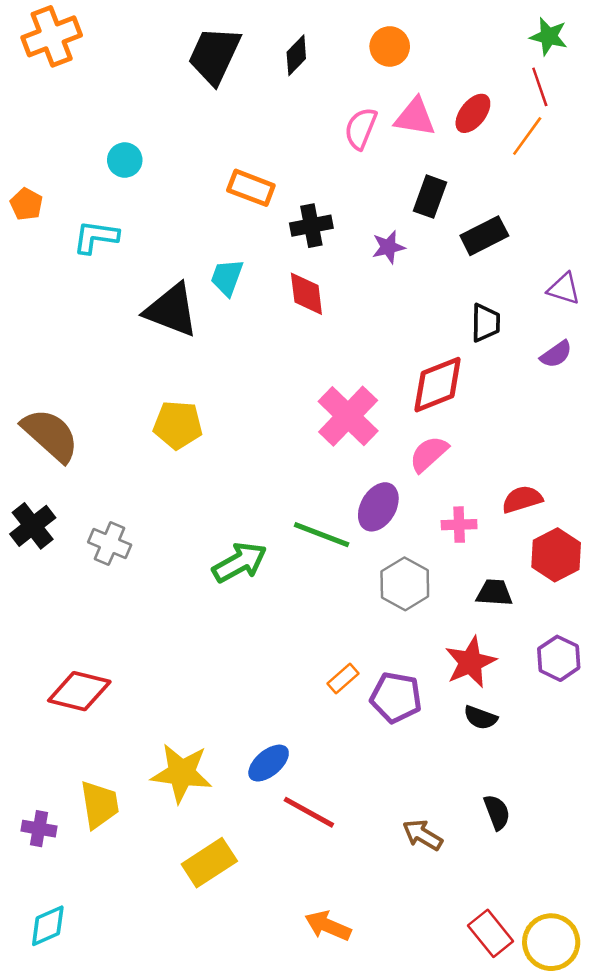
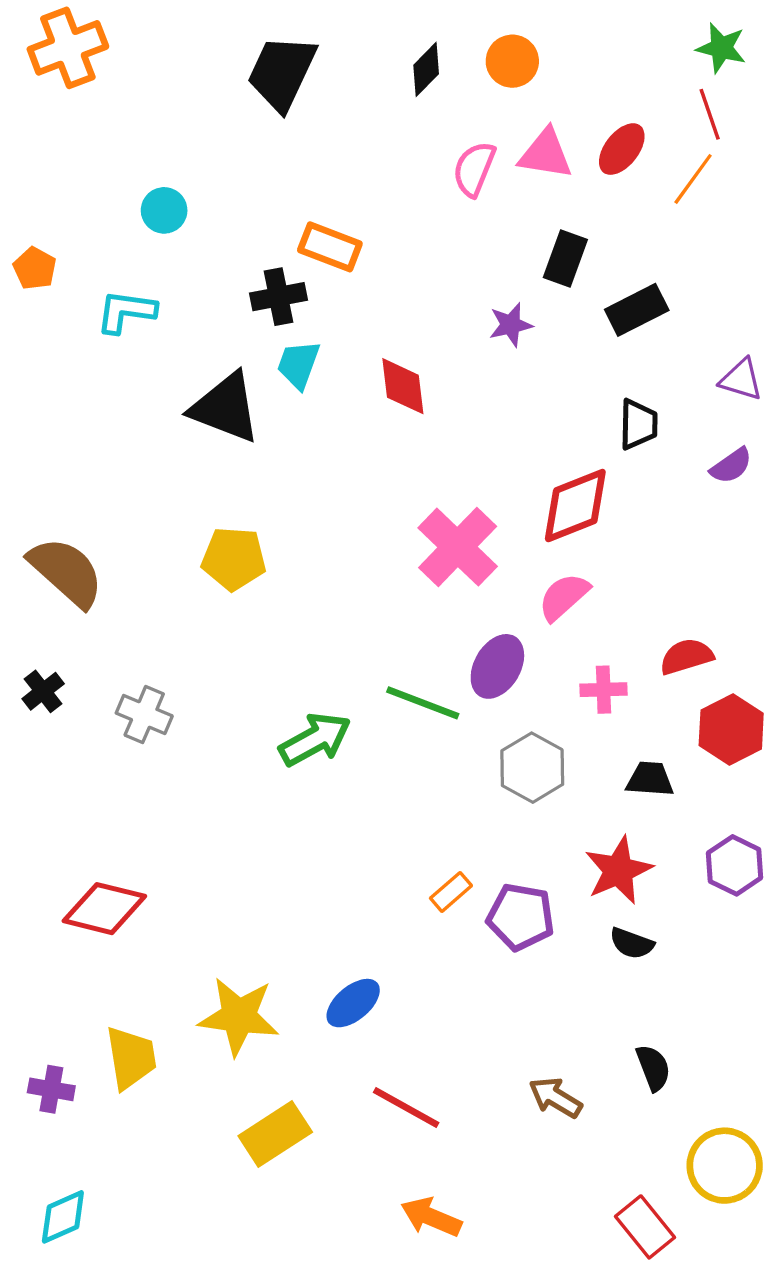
black diamond: (296, 55) -> (426, 69), moved
black cross: (311, 226) -> (278, 297), moved
black cross: (33, 526) -> (43, 691), size x0.7
red line: (309, 812) -> (406, 1108), moved
yellow circle: (551, 942) -> (725, 1166), moved

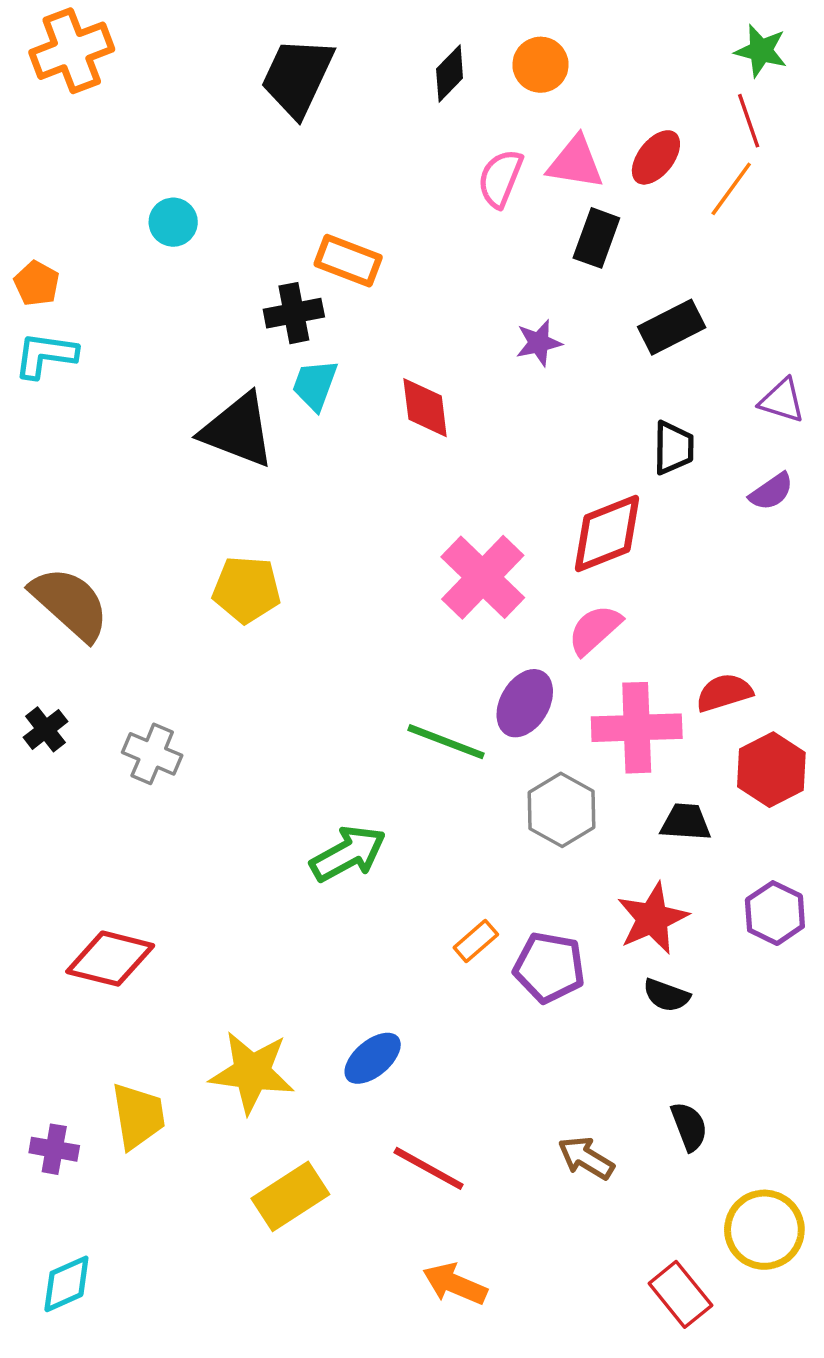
black rectangle: (565, 258) -> (596, 238), moved
cyan L-shape: (126, 312) -> (45, 355), moved
pink cross: (604, 690) -> (637, 728), size x1.8
green arrow: (315, 739) -> (348, 854), moved

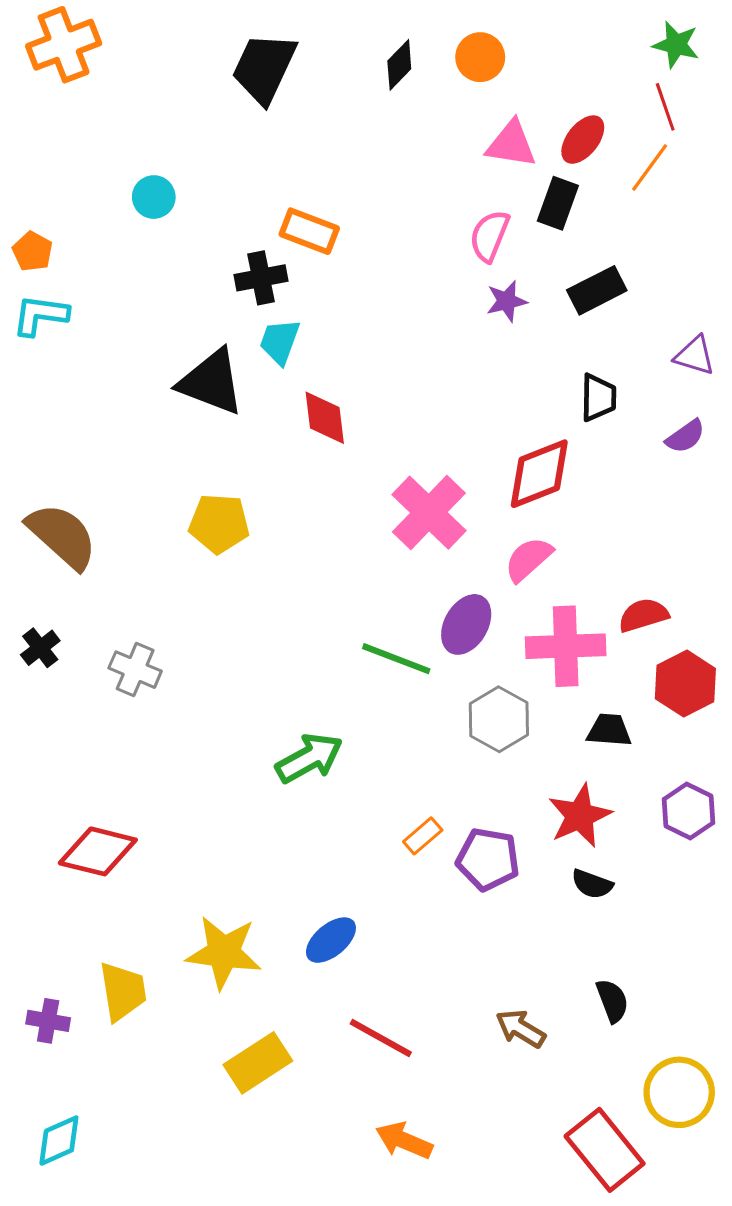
pink semicircle: (500, 178) -> (490, 236), moved
black rectangle: (596, 238) -> (558, 203), moved
purple star: (539, 343) -> (507, 301), moved
red diamond: (425, 408) -> (325, 418), moved
red rectangle: (680, 1294) -> (605, 1150), size x1.4

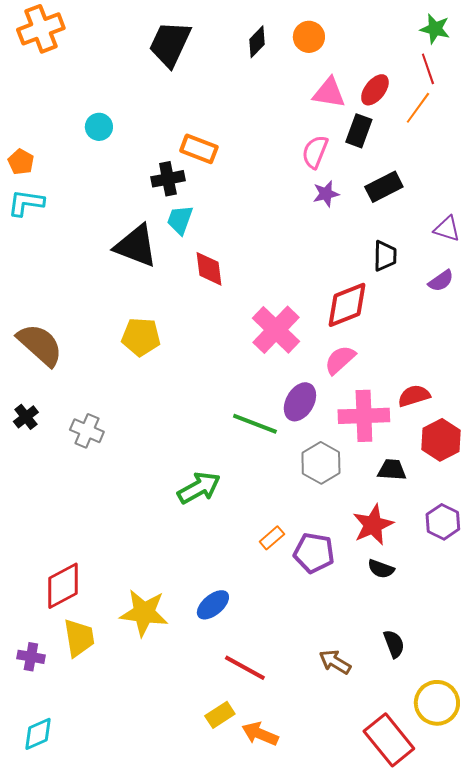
red diamond: (98, 851) -> (63, 586), moved, turned -42
yellow rectangle: (258, 1063) -> (220, 715), moved, size x0.7

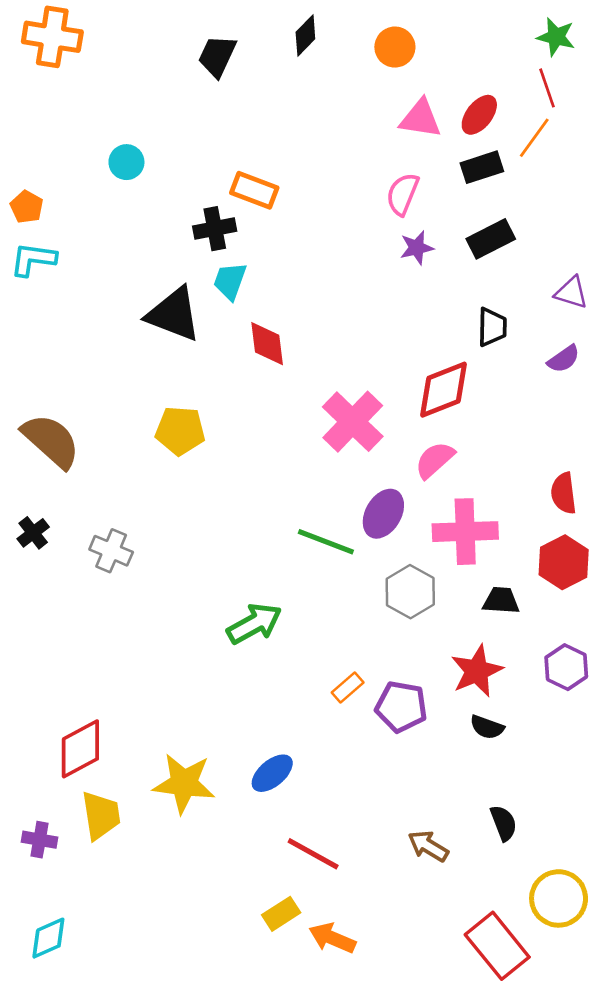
orange cross: (41, 29) -> (52, 37), turned 30
black diamond: (257, 42) -> (305, 36), moved
black trapezoid: (170, 44) -> (217, 56), size x0.7
black rectangle: (359, 131) -> (482, 167), moved, turned 52
red semicircle: (414, 396) -> (564, 493), moved, turned -80

